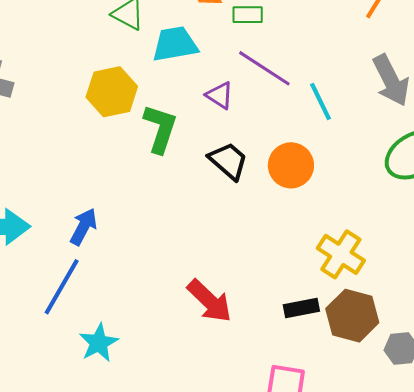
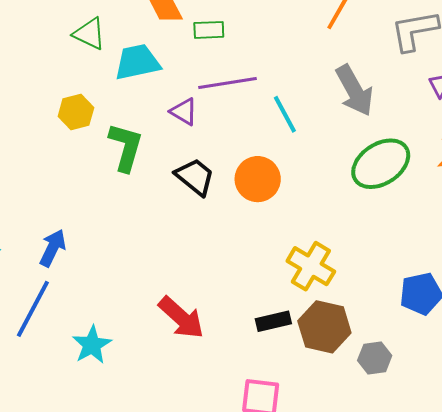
purple line: (264, 68) -> (228, 83), turned -40
yellow hexagon: (112, 92) -> (76, 112), size x0.7
cyan star: (99, 343) -> (92, 345), moved

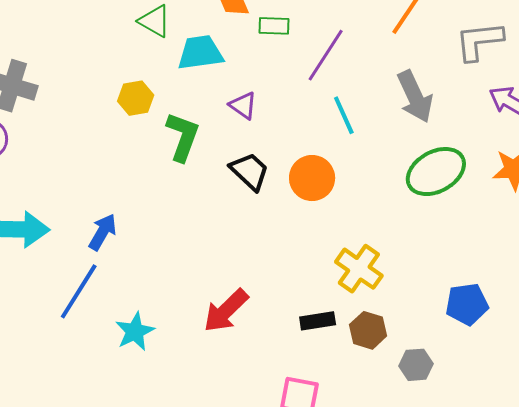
purple line: (228, 83) -> (326, 55), moved, turned -52
red arrow: (181, 318) -> (226, 311), turned 90
brown hexagon: (324, 327) -> (368, 330), size x0.7

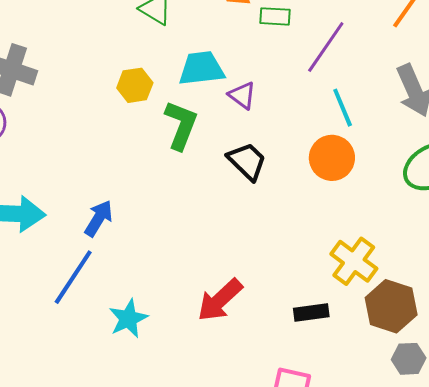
cyan trapezoid: (200, 53) -> (201, 68), moved
orange circle: (312, 178) -> (332, 158), moved
brown hexagon: (368, 330) -> (391, 306), moved, size x1.4

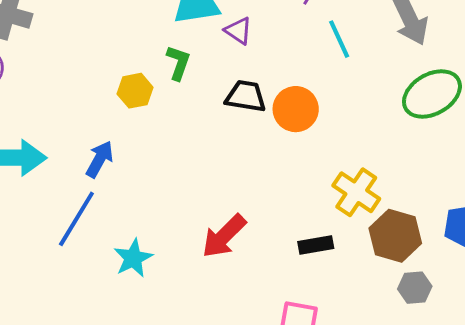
yellow hexagon: (135, 85) -> (135, 91), moved
green L-shape: (181, 125) -> (178, 63), size x0.7
orange circle: (332, 158) -> (296, 109), moved
black trapezoid: (247, 161) -> (246, 96), turned -33

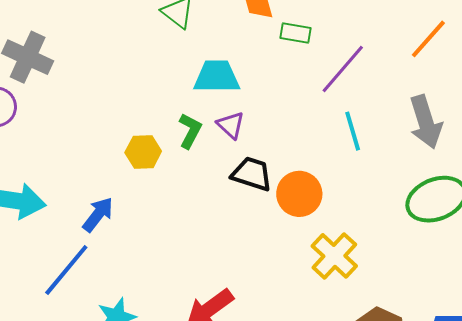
purple triangle: (238, 31) -> (231, 125), moved
yellow cross: (356, 192) -> (334, 256), moved

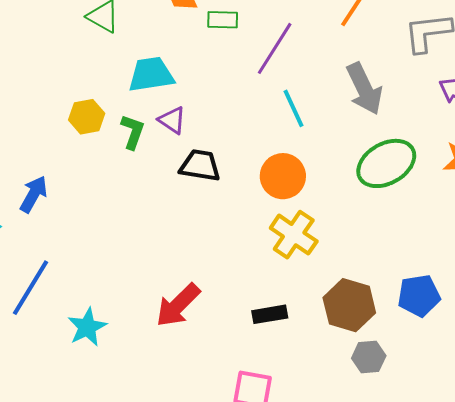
yellow hexagon: (143, 152) -> (87, 117), moved
orange circle: (299, 194) -> (283, 176), moved
blue arrow: (98, 214) -> (34, 194), moved

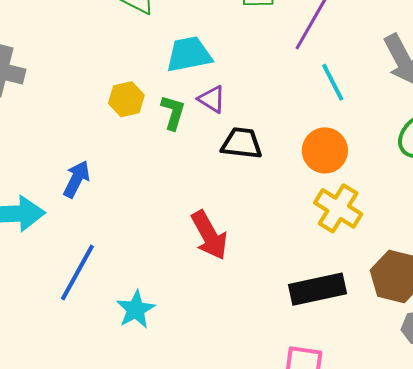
red arrow: (178, 305) -> (209, 235), moved, turned -72
black rectangle: (270, 314) -> (318, 289), size x1.6

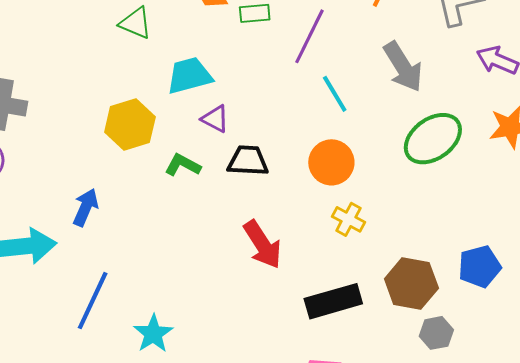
yellow hexagon: (126, 99) -> (130, 125), size x1.4
green L-shape: (173, 112) -> (183, 165), moved, turned -75
yellow cross: (338, 208) -> (348, 219), size x0.7
red arrow: (209, 235) -> (263, 245), moved

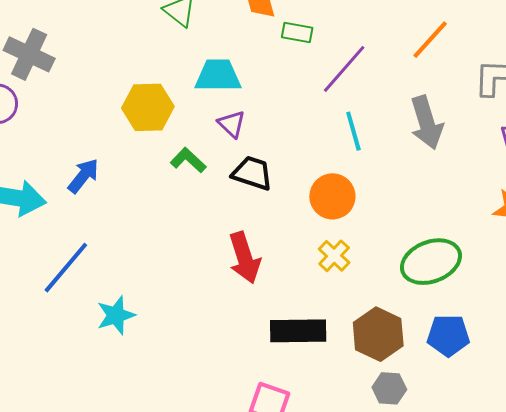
green ellipse: (433, 139) -> (431, 262), moved

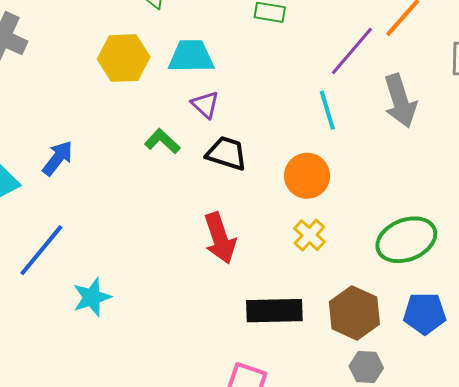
purple line: (344, 69) -> (352, 51), moved
yellow hexagon: (148, 107) -> (124, 58), moved

